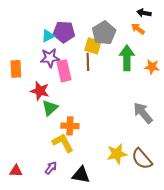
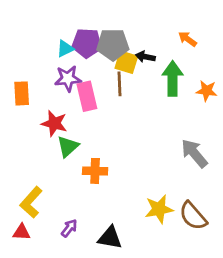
black arrow: (144, 13) -> (145, 57), moved
gray pentagon: (104, 33) -> (113, 44), moved, turned 30
yellow L-shape: (63, 143) -> (31, 202), moved, turned -110

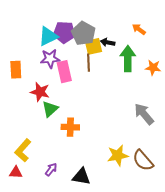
gray pentagon: (113, 44) -> (83, 33), turned 30
cyan triangle: (65, 49) -> (48, 36), size x1.5
yellow square: (126, 62) -> (93, 46), turned -30

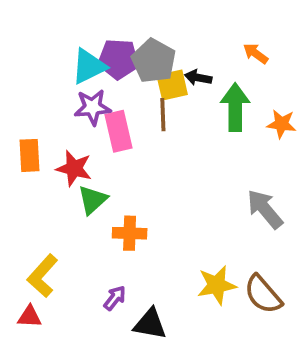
orange rectangle: (16, 70) -> (30, 155), moved
purple arrow: (51, 170) -> (115, 298), moved

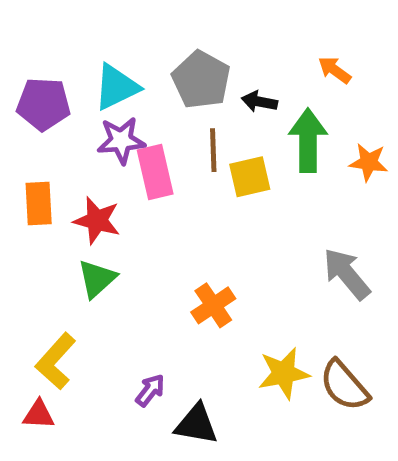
purple pentagon: (118, 59) -> (44, 104), moved
yellow square: (172, 85) -> (250, 177), moved
green triangle: (93, 200) -> (97, 279), moved
orange cross: (130, 233) -> (213, 305), moved, turned -36

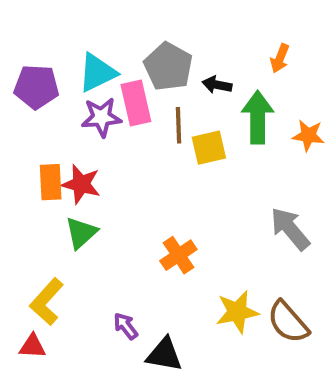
orange arrow: (335, 70) -> (280, 58), turned -104
pink rectangle: (155, 172) -> (136, 103), moved
orange rectangle: (39, 204) -> (51, 182), moved
purple arrow: (150, 390) -> (126, 326), turned -76

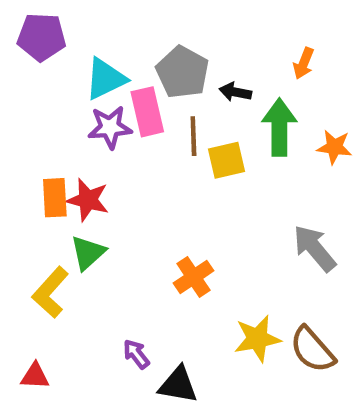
purple pentagon: (36, 87) -> (42, 37), moved
yellow L-shape: (47, 302) -> (50, 292), moved

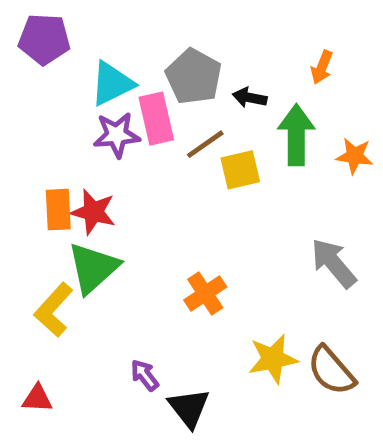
brown line: (193, 136) -> (205, 144), turned 57
green triangle: (88, 253) -> (93, 268), size x1.4
black triangle: (178, 385) -> (189, 408), turned 42

